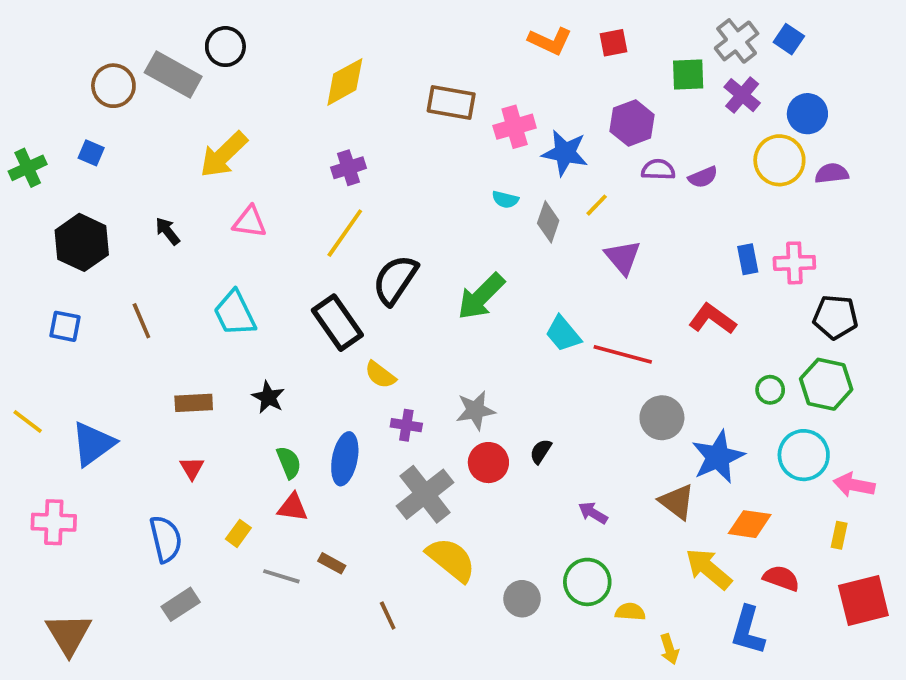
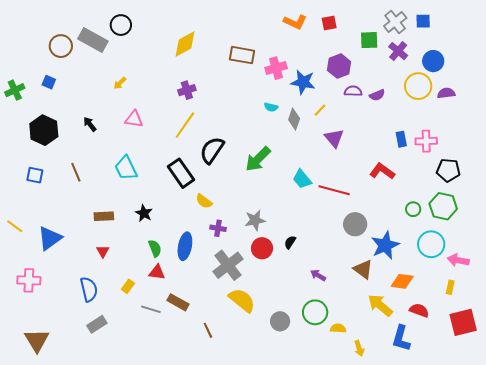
blue square: (789, 39) -> (423, 21), turned -35
yellow arrow: (224, 155) -> (120, 83), size x0.5
brown rectangle: (332, 563) -> (178, 302), size x1.5

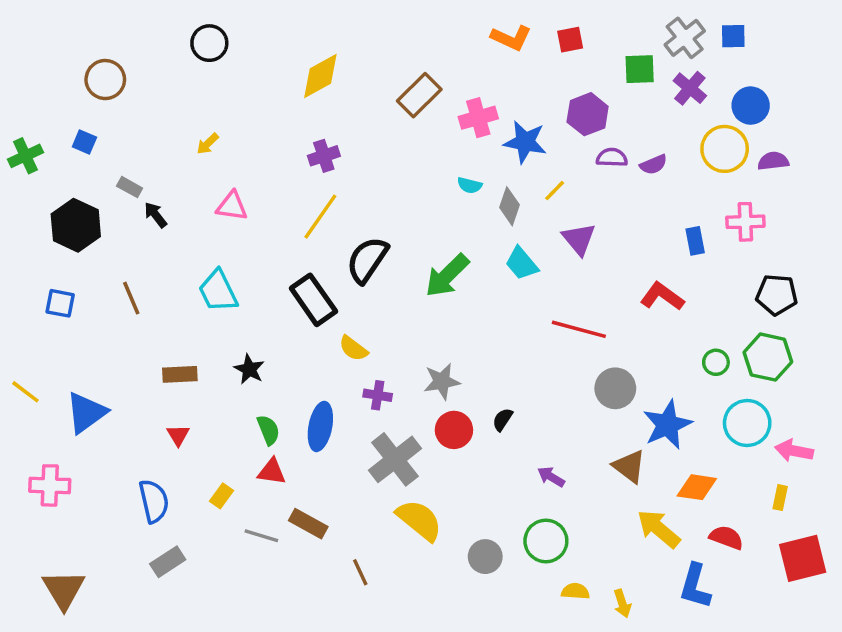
gray rectangle: (93, 40) -> (130, 187), moved, size x0.5
brown rectangle: (242, 55) -> (419, 95), turned -55
pink cross: (426, 141) -> (745, 222), moved
cyan trapezoid: (302, 179) -> (522, 263), moved
yellow semicircle: (338, 328) -> (575, 591), moved

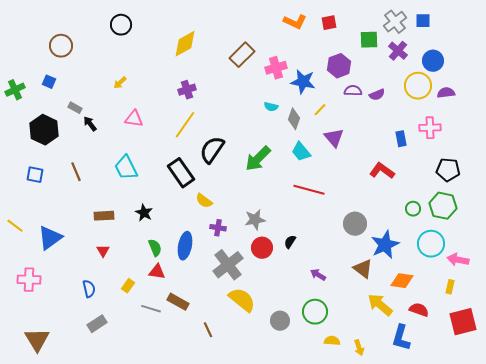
red line: (579, 329) -> (309, 190), moved
blue semicircle: (154, 501) -> (89, 289), size x0.7

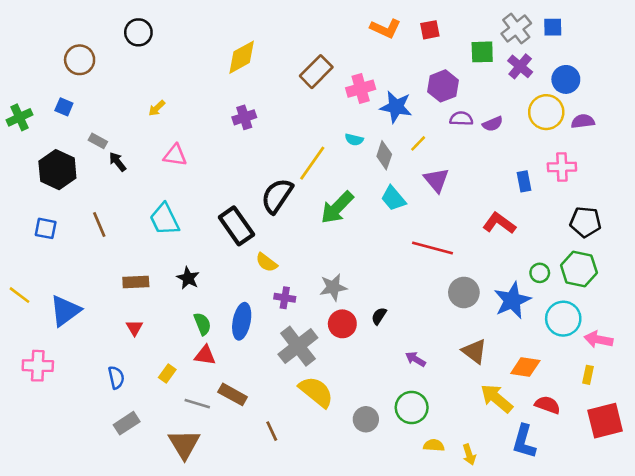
black circle: (121, 25) -> (138, 32), moved
yellow line: (185, 125) -> (312, 163), moved
red line: (309, 190) -> (433, 248), moved
blue star: (385, 245) -> (512, 300), moved
brown triangle: (37, 340) -> (184, 444), moved

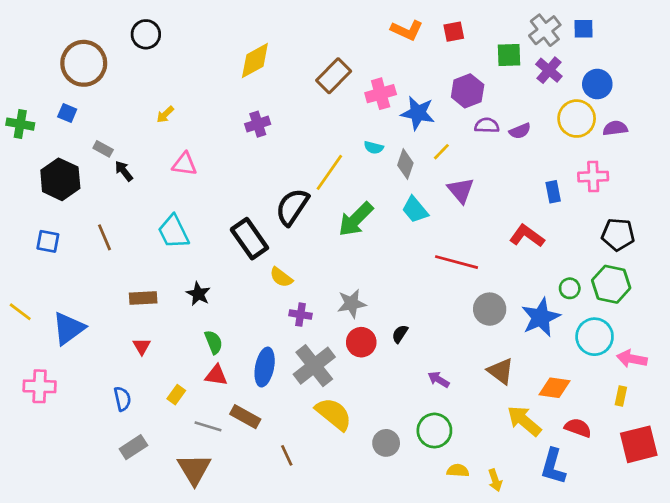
brown circle: (80, 60) -> (84, 63), size x1.4
green cross: (19, 117) -> (20, 124), turned 35
blue ellipse: (242, 321) -> (265, 367), moved

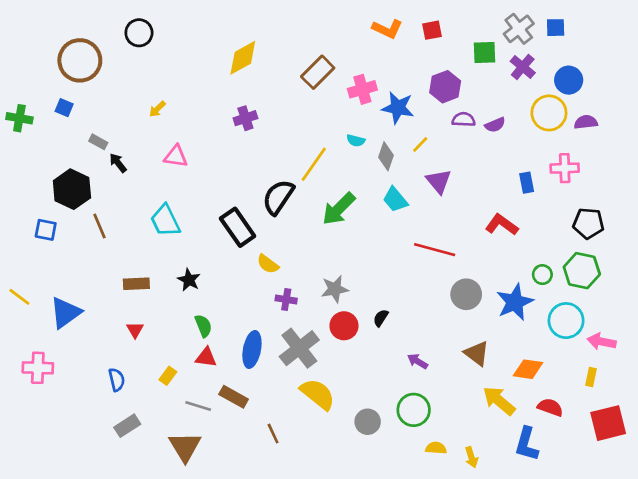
black hexagon: (60, 179) -> (72, 189), moved

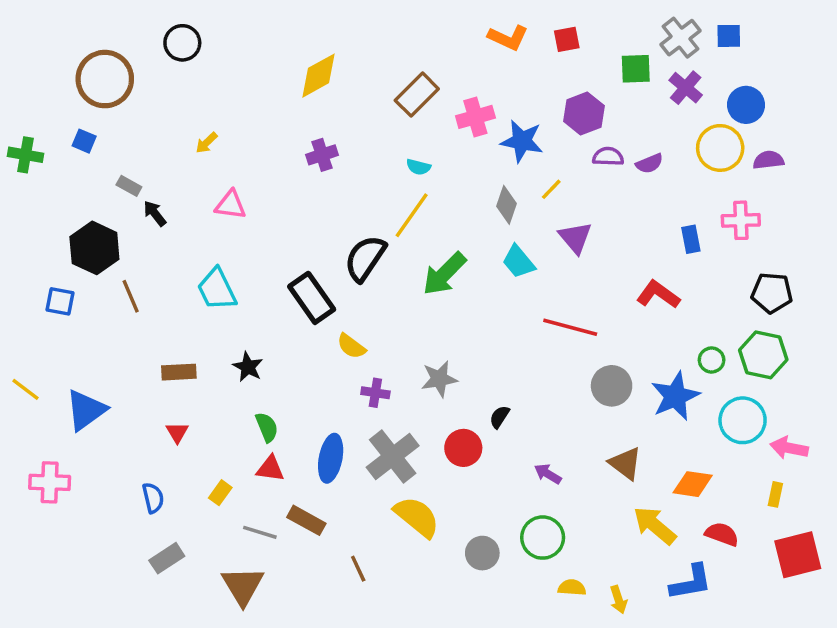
cyan semicircle: (356, 141) -> (418, 167), moved
red circle: (344, 326) -> (463, 448), moved
blue L-shape: (527, 444) -> (691, 582), turned -116

